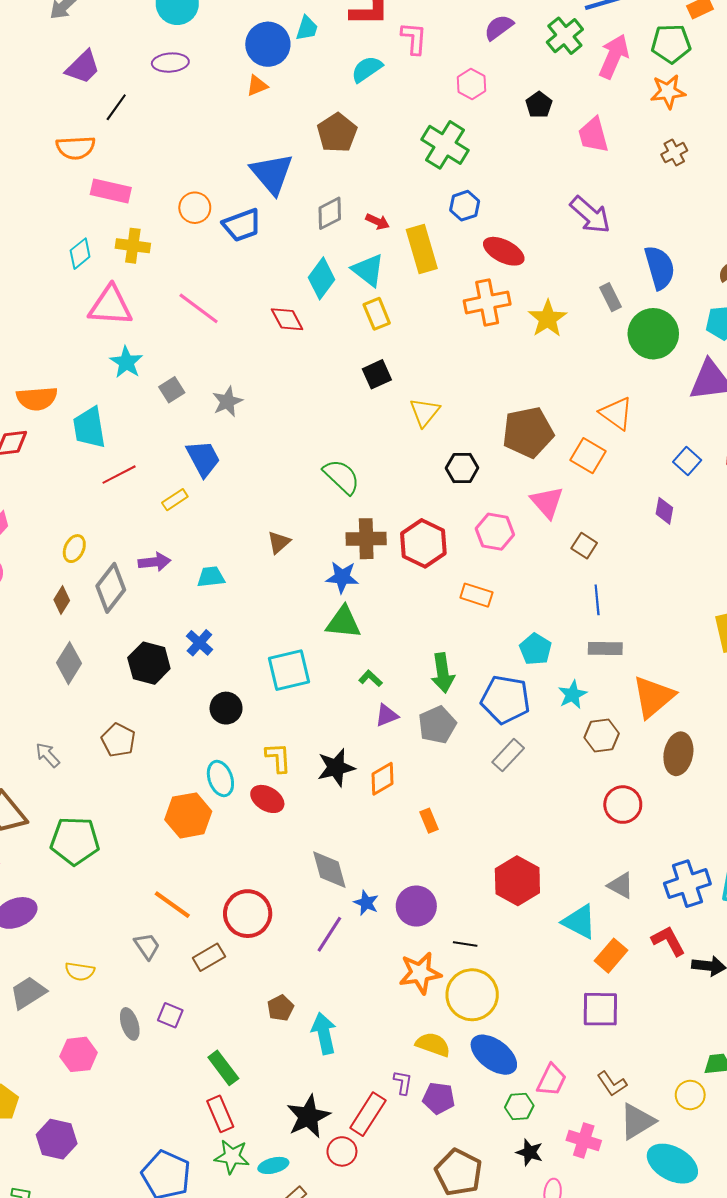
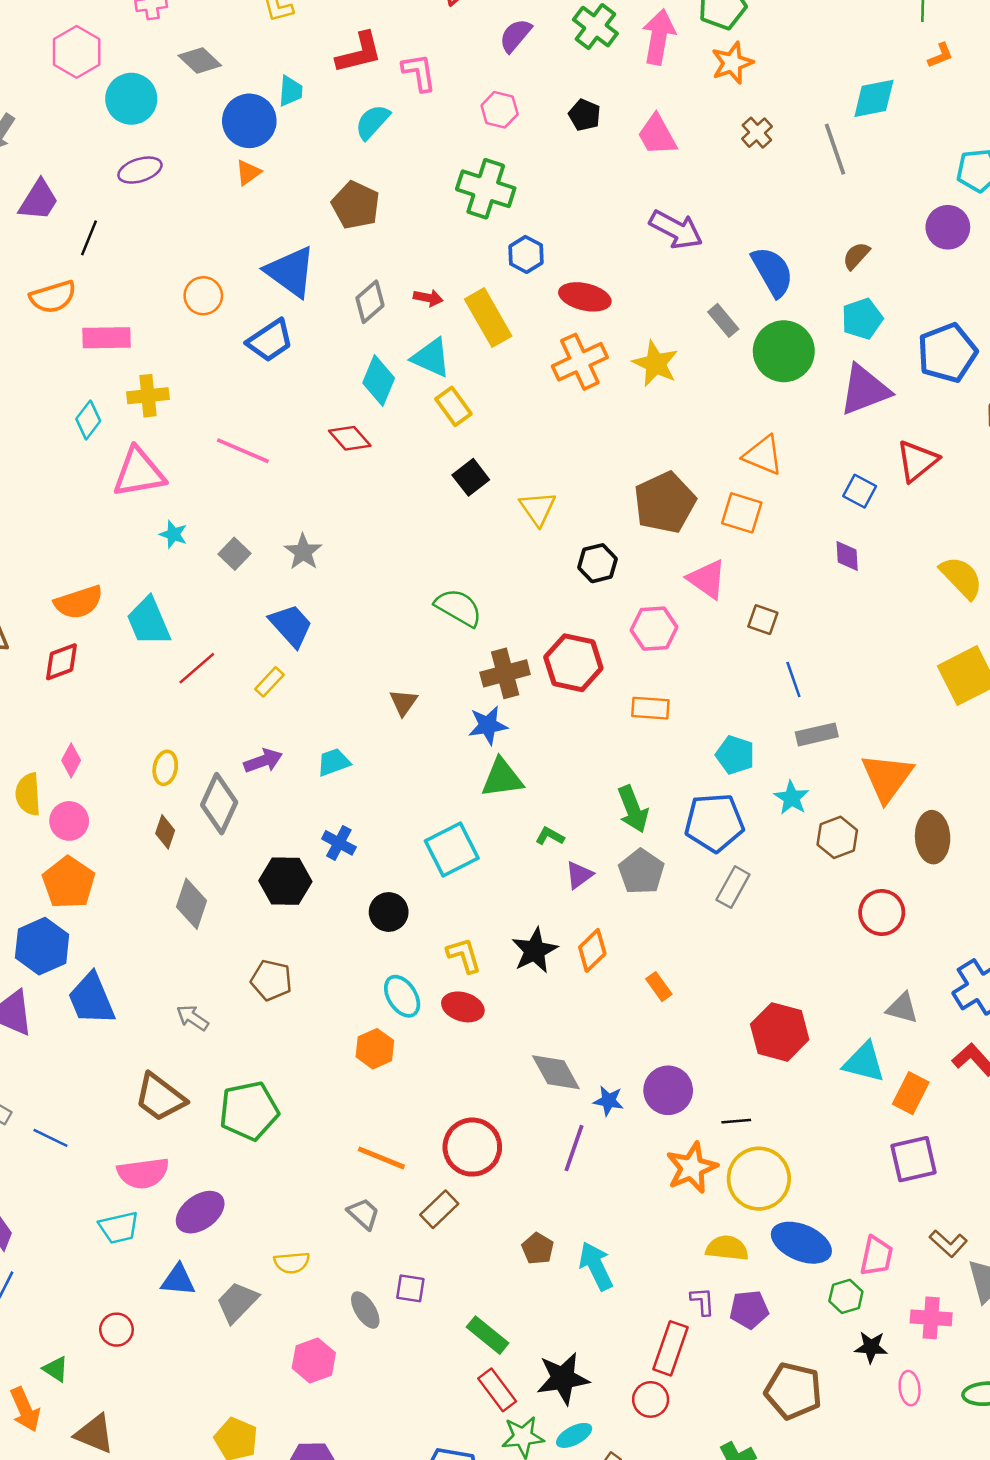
orange circle: (195, 208) -> (203, 296), moved
cyan star: (126, 362) -> (173, 534), size x0.7
orange hexagon: (188, 815) -> (375, 1049), size x0.7
black star: (308, 1116) -> (563, 1378), moved, turned 30

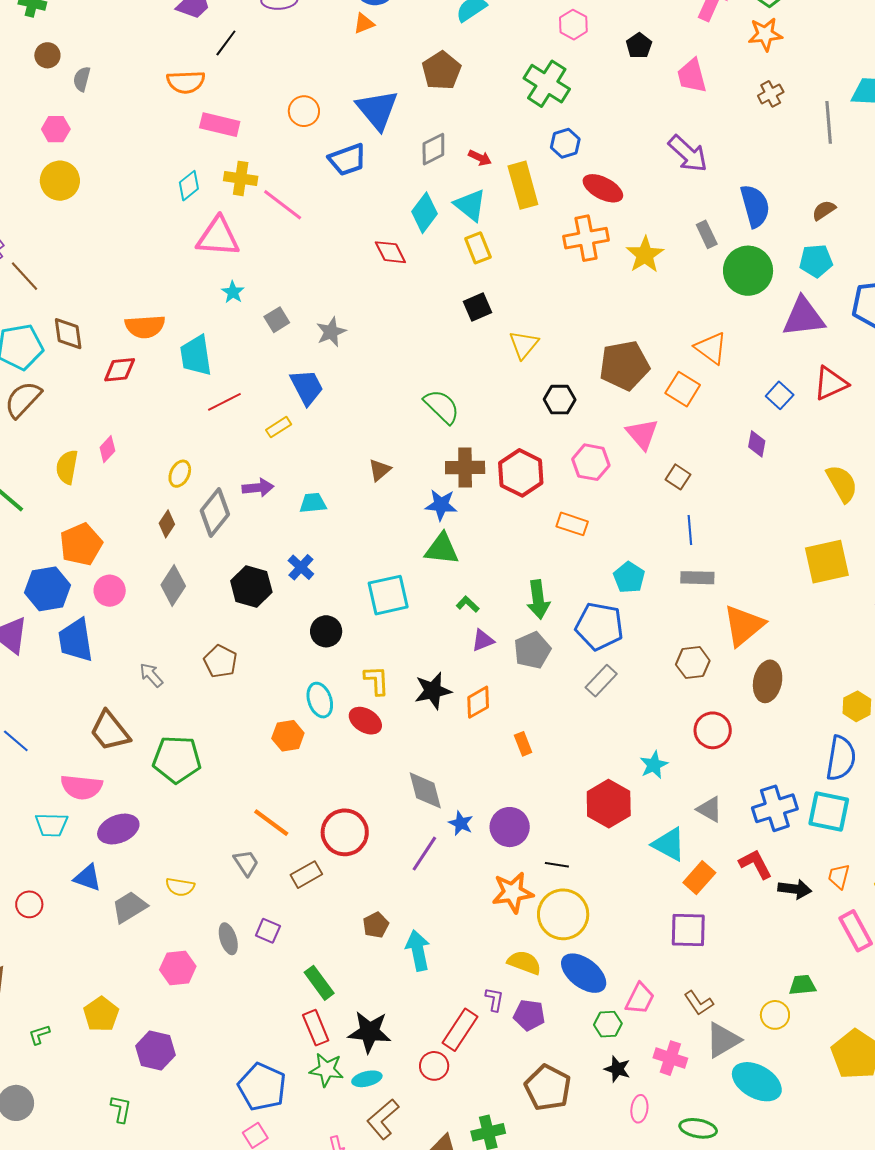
pink line: (243, 451) -> (283, 205), moved
cyan star: (791, 798) -> (654, 765), moved
pink circle: (69, 821) -> (110, 591), moved

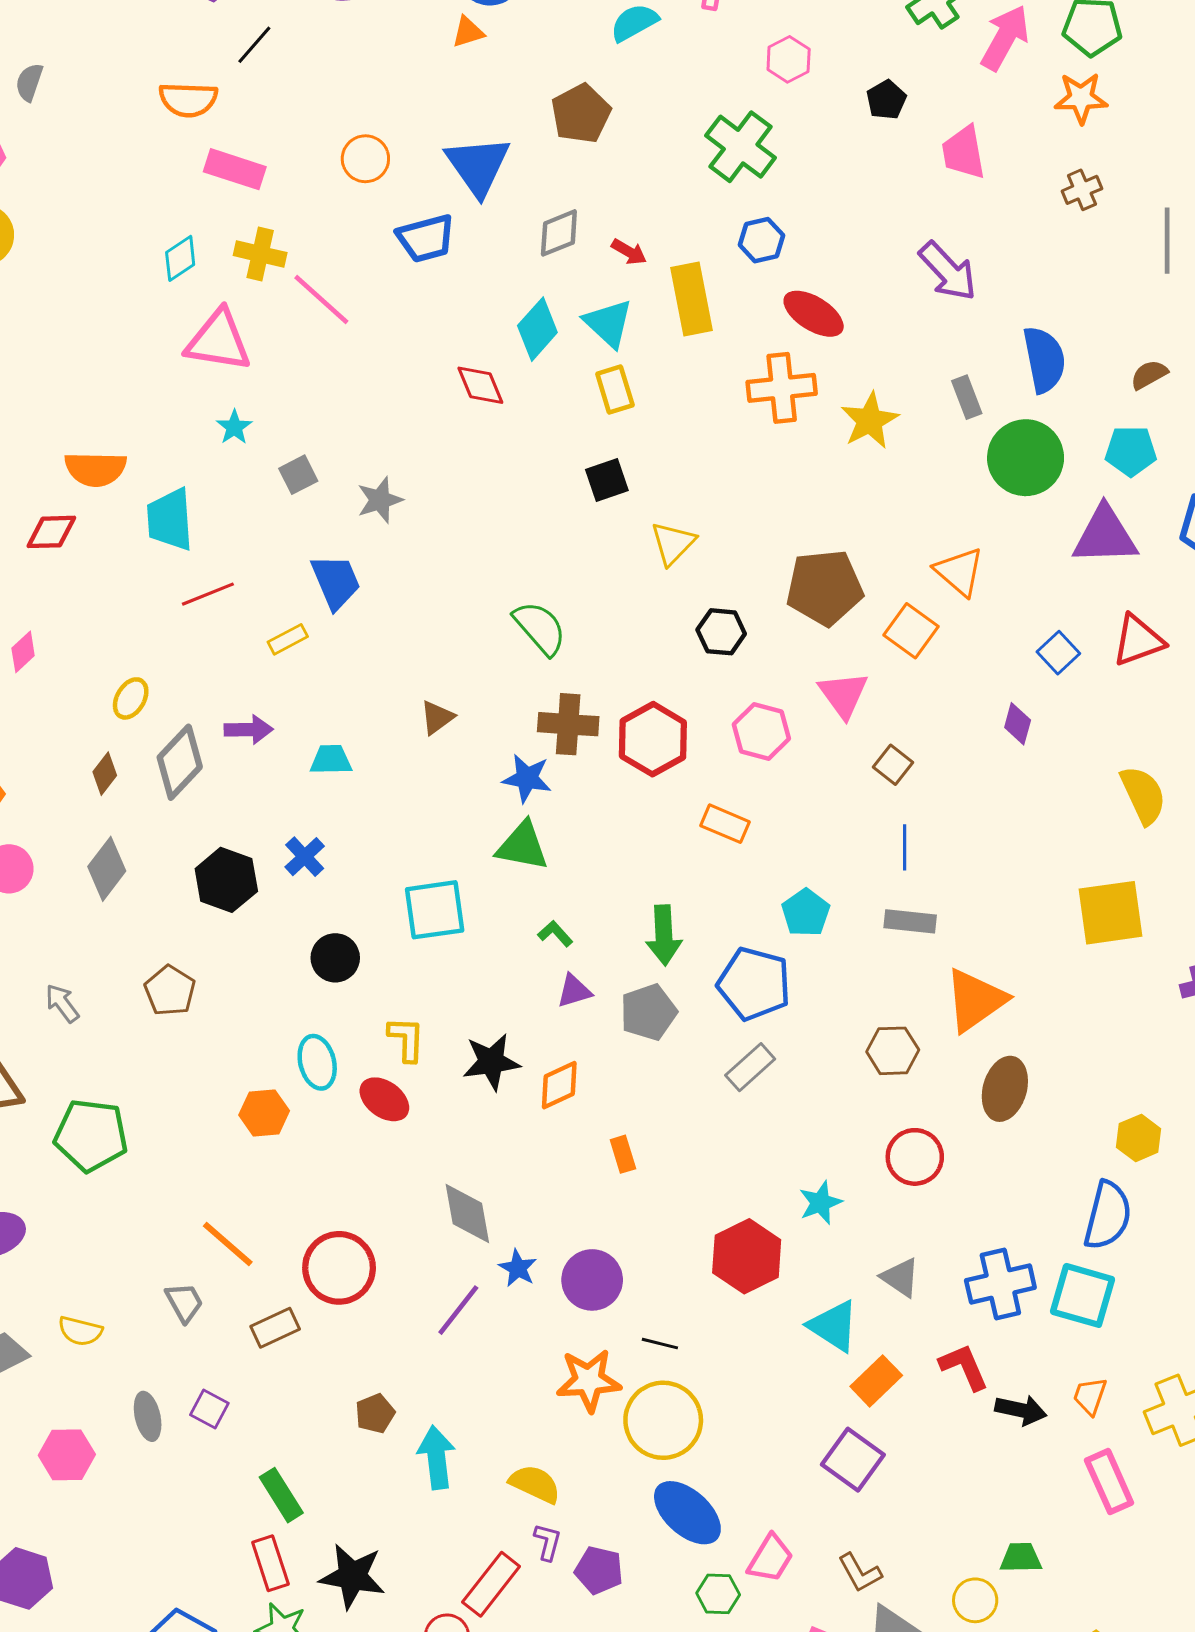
purple square: (688, 930) -> (853, 1460), turned 30
yellow semicircle: (524, 963) -> (535, 1484), moved

